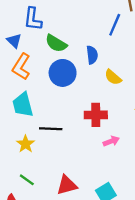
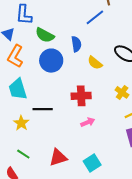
blue line: (115, 25) -> (95, 17), turned 30
pink arrow: (111, 141) -> (88, 122), moved

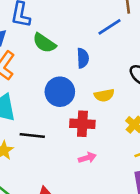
blue circle: (51, 61) -> (60, 92), moved
yellow semicircle: (95, 63) -> (104, 95), moved, turned -56

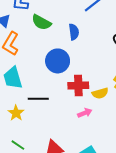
yellow semicircle: (104, 95) -> (100, 93), moved

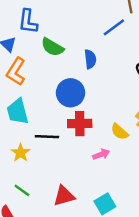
red cross: (78, 85) -> (80, 124), moved
yellow semicircle: (100, 93) -> (120, 132), turned 56

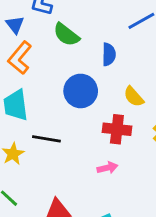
red cross: (80, 124) -> (117, 129), moved
yellow semicircle: (120, 132) -> (134, 97), moved

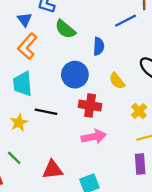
red cross: (117, 129) -> (90, 106), moved
pink arrow: (107, 168) -> (94, 137), size x1.5

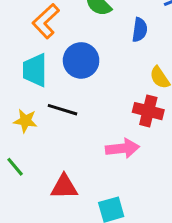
blue circle: (75, 75) -> (81, 60), moved
red cross: (90, 106) -> (148, 111), moved
yellow star: (19, 123) -> (25, 121), turned 30

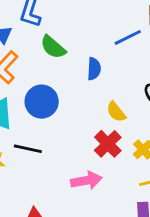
red cross: (148, 111) -> (108, 144), turned 36

